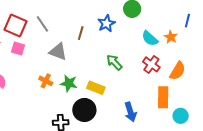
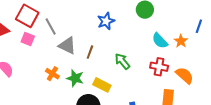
blue star: (106, 23) -> (106, 21), moved
gray line: (42, 24) -> (51, 26), moved
brown line: (81, 33) -> (90, 52), moved
red cross: (151, 64) -> (159, 67), turned -30
orange semicircle: (178, 71) -> (185, 75), turned -84

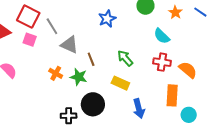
blue line: (199, 26) -> (200, 12), moved, turned -72
orange star: (181, 41) -> (175, 12), moved
brown line: (90, 52) -> (91, 59), moved, turned -40
yellow rectangle: (102, 85) -> (120, 83), moved

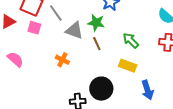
green star: (79, 77) -> (96, 23), moved

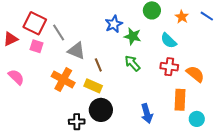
green star: (96, 23) -> (133, 36), moved
orange cross: (62, 60) -> (63, 80), size x1.6
yellow rectangle: (128, 66) -> (93, 86), moved

